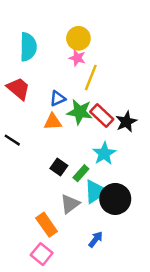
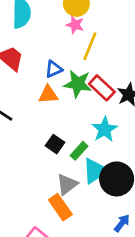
orange rectangle: (47, 225) -> (60, 207), moved
blue arrow: (96, 239) -> (122, 223), moved

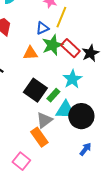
blue triangle: (54, 69) -> (42, 28), moved
green star: (78, 84) -> (52, 45), turned -30
black square: (55, 144) -> (35, 90), size x1.6
cyan triangle: (95, 171) -> (65, 110), turned 35

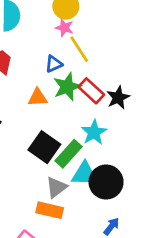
yellow line: (61, 17) -> (79, 49), turned -55
green rectangle: (53, 95) -> (68, 154), size x1.5
orange rectangle: (39, 137) -> (50, 210), turned -42

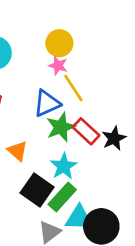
blue triangle: (54, 64) -> (47, 103), size x1.5
orange triangle: (38, 97) -> (17, 151), moved, turned 45
cyan star: (94, 132) -> (64, 166), moved

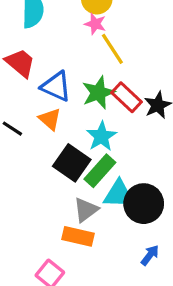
blue triangle: (47, 103) -> (56, 86), moved, turned 48

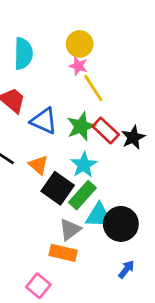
orange triangle: (50, 119) -> (38, 165), moved

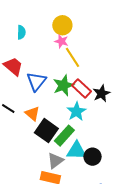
cyan semicircle: (23, 54) -> (21, 32), size x0.6
blue triangle: (44, 121) -> (36, 81), turned 45
cyan star: (84, 165) -> (76, 111), moved
black circle: (121, 224) -> (92, 157), size x0.7

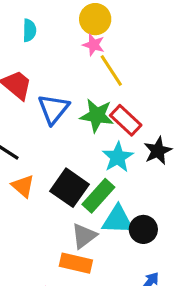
green star: (63, 85) -> (97, 115), turned 30
black star: (102, 93) -> (158, 151), moved
orange triangle: (32, 114) -> (23, 186), moved

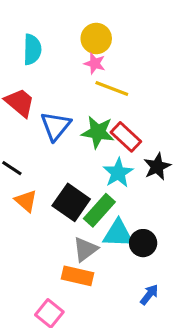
cyan semicircle: (29, 30) -> (32, 49), size x1.4
yellow line: (111, 70) -> (112, 88), turned -36

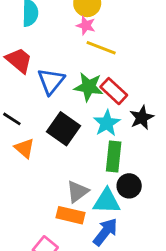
black square: (71, 202) -> (63, 129), moved
green rectangle: (99, 210) -> (114, 157), moved, turned -36
cyan triangle: (118, 234) -> (107, 201), moved
blue arrow: (149, 295) -> (105, 232), moved, size x1.5

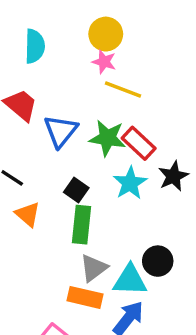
black square: (63, 129) -> (76, 190), size x0.6
green rectangle: (114, 157) -> (81, 225), moved

